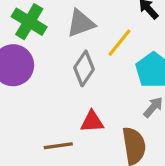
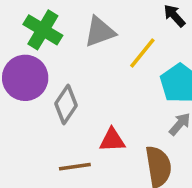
gray diamond: (84, 68) -> (66, 104), moved

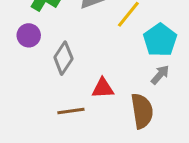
purple circle: (25, 78) -> (29, 35), size x0.6

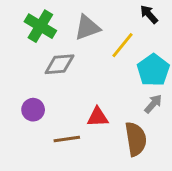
purple circle: (29, 35) -> (33, 110), moved
gray diamond: (63, 58) -> (59, 64), moved, turned 52

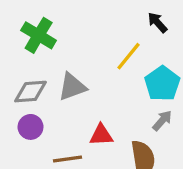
gray triangle: (87, 28) -> (72, 87), moved
gray diamond: (59, 64) -> (31, 92), moved

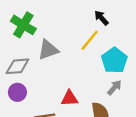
black arrow: (157, 22) -> (101, 18), moved
gray triangle: (72, 87) -> (48, 50), moved

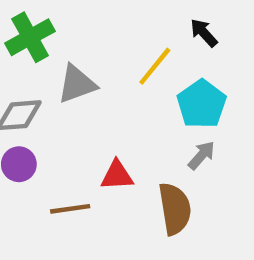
black arrow: (101, 18) -> (204, 33), moved
green cross: (23, 25) -> (30, 37), turned 30

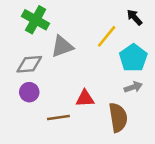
green cross: (30, 37) -> (36, 20), turned -32
gray arrow: (202, 155) -> (133, 87), turned 30

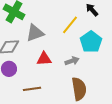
gray arrow: (133, 87) -> (72, 61), moved
red triangle: (85, 98) -> (44, 59), moved

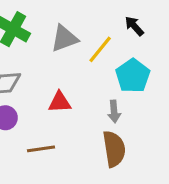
gray triangle: (35, 33) -> (64, 38), moved
gray arrow: (72, 61) -> (114, 112), moved, turned 104

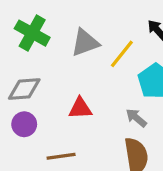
gray arrow: (114, 112) -> (136, 118), turned 135

